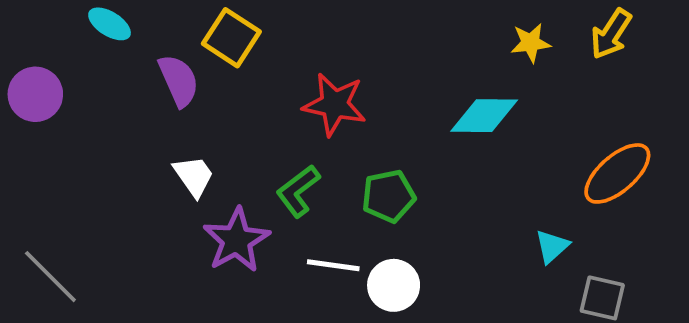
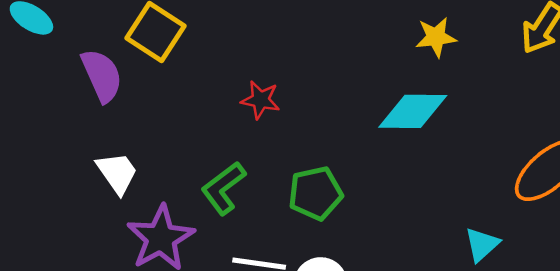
yellow star: (531, 43) -> (436, 37), moved
red star: (335, 104) -> (260, 100), size x0.6

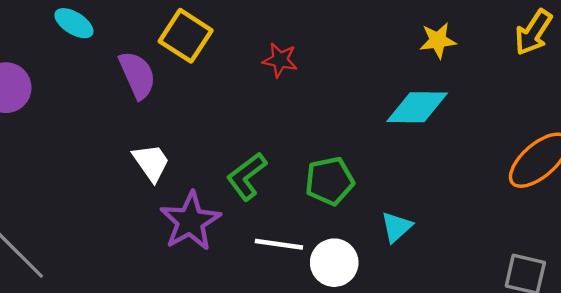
red star: (260, 100) -> (280, 60), moved
cyan triangle: (482, 244) -> (396, 227), moved

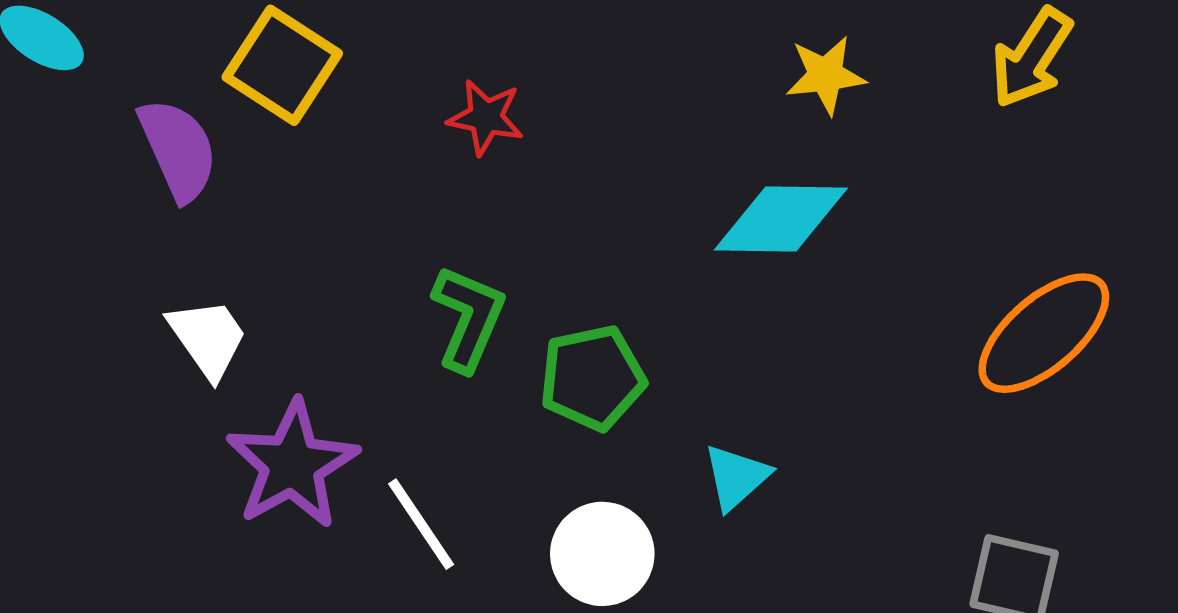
green L-shape: (247, 176) -> (468, 318), moved, turned 150
white line: (279, 244) -> (421, 524), moved, turned 48

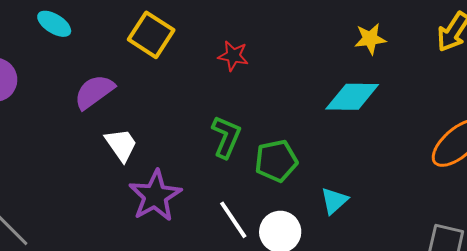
purple semicircle: (178, 150) -> (94, 92), moved, turned -102
white line: (421, 524) -> (233, 220), moved

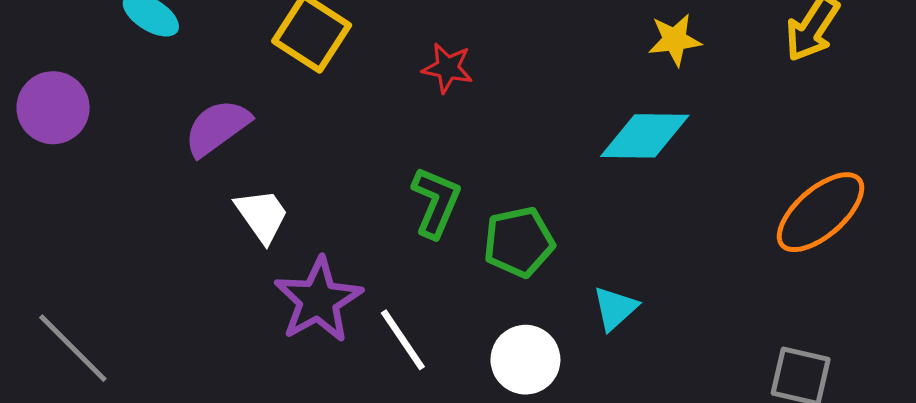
white line: (233, 220) -> (403, 340), moved

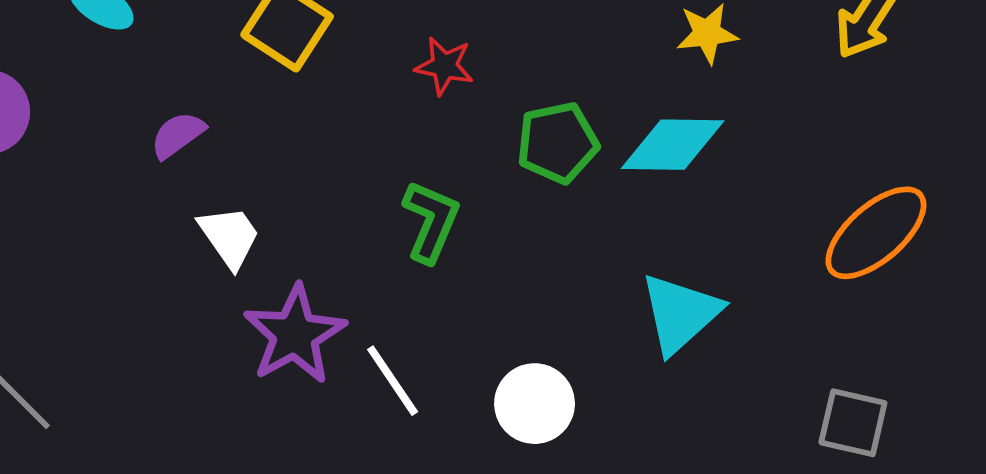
purple semicircle: (217, 128) -> (178, 135), size x0.7
green pentagon: (519, 242) -> (558, 143), moved
cyan triangle: (615, 308) -> (680, 313), moved, size x1.6

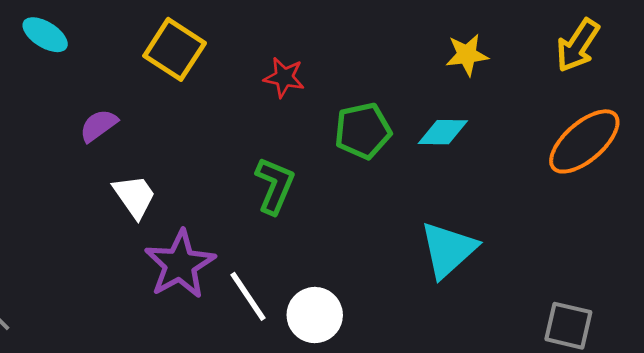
cyan diamond: (673, 145) -> (443, 132), size x0.7
orange ellipse: (876, 233) -> (584, 141), moved
white circle: (535, 404) -> (315, 315), moved

